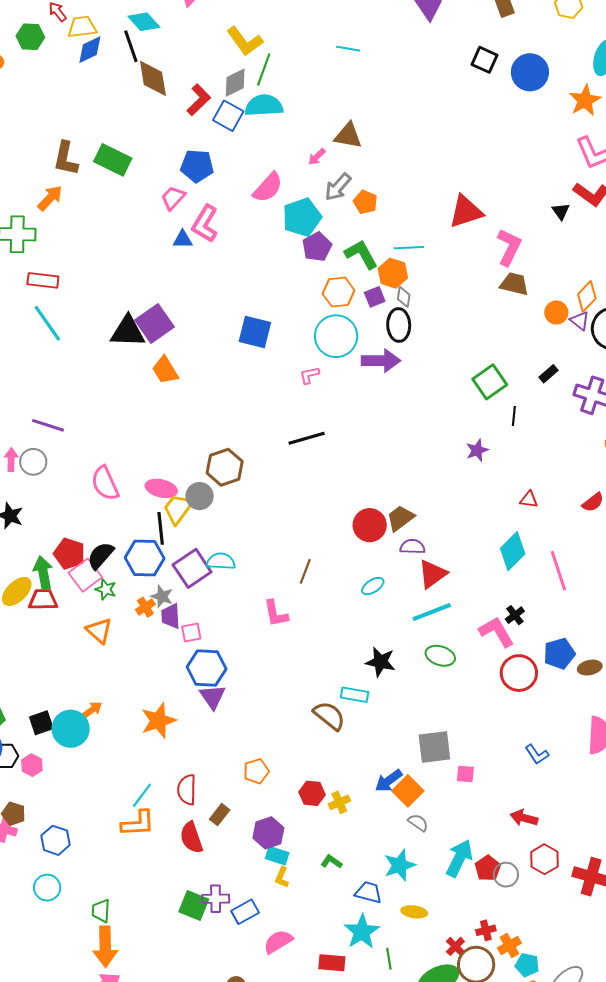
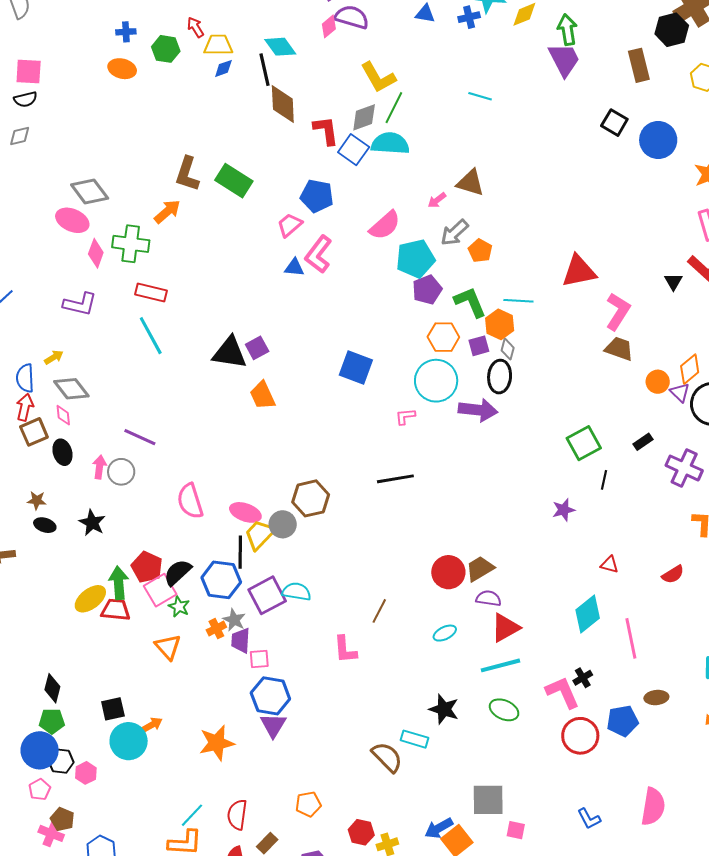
blue diamond: (90, 50) -> (223, 68), size x0.7
red L-shape: (199, 100) -> (326, 130), turned -60
purple square: (154, 324) -> (257, 348), size x0.6
brown ellipse: (590, 668) -> (656, 698), moved
black square: (41, 723) -> (113, 709), moved

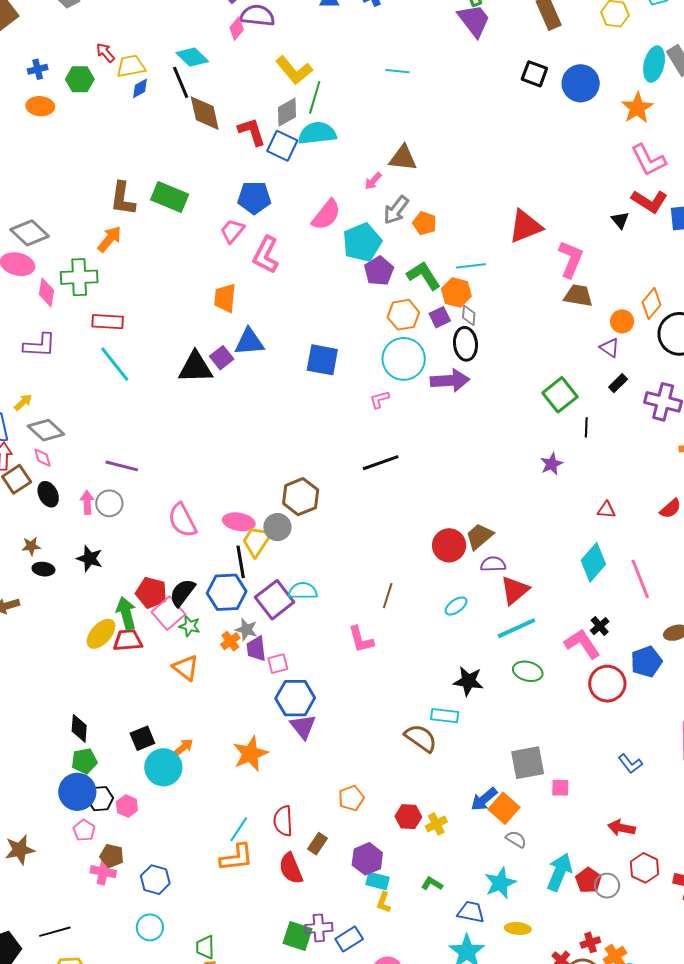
blue triangle: (294, 267) -> (249, 342), moved, size x1.5
purple triangle: (680, 392) -> (610, 348), moved
orange trapezoid: (262, 395) -> (225, 298), moved, turned 40

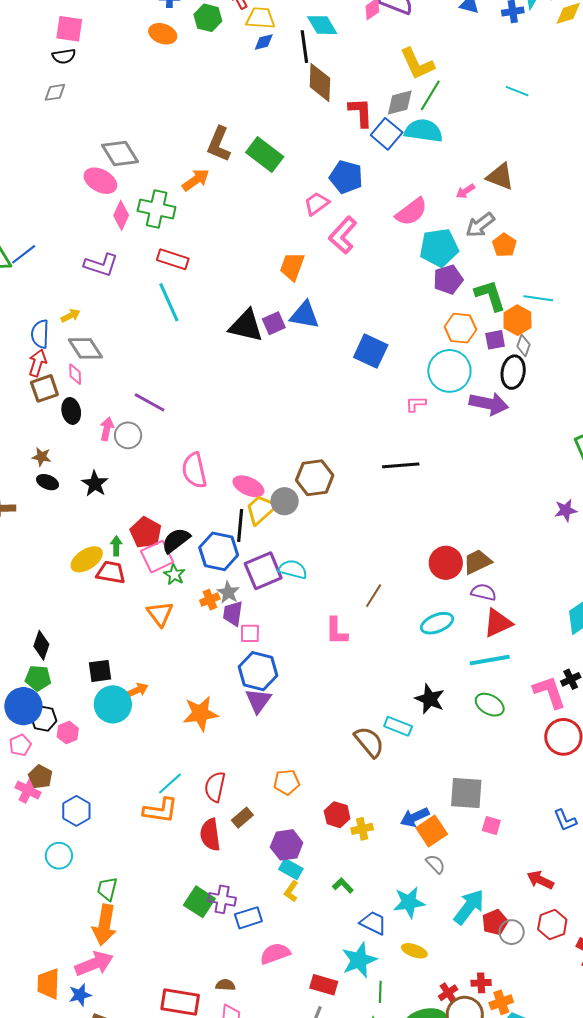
cyan ellipse: (456, 606) -> (437, 623), size x1.4
green arrow: (126, 613) -> (116, 546), size x0.6

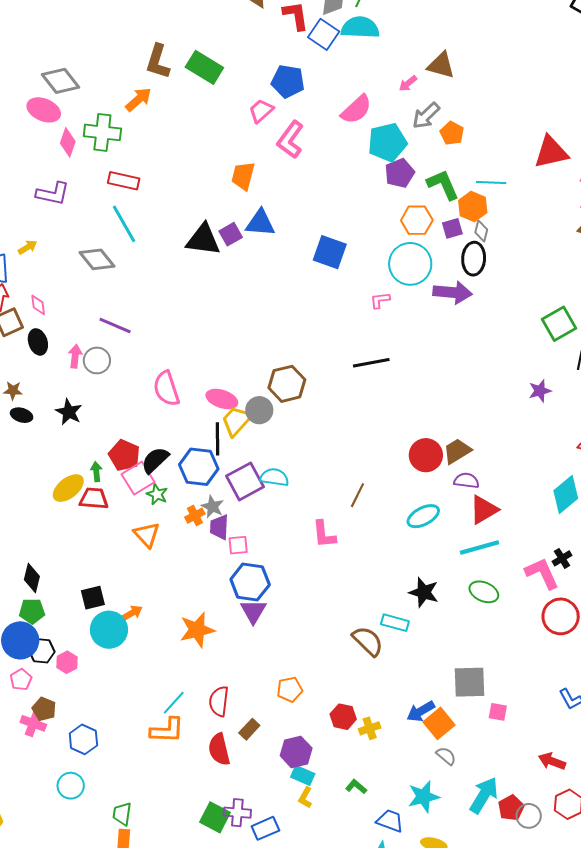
gray diamond: (85, 348) -> (97, 259), moved

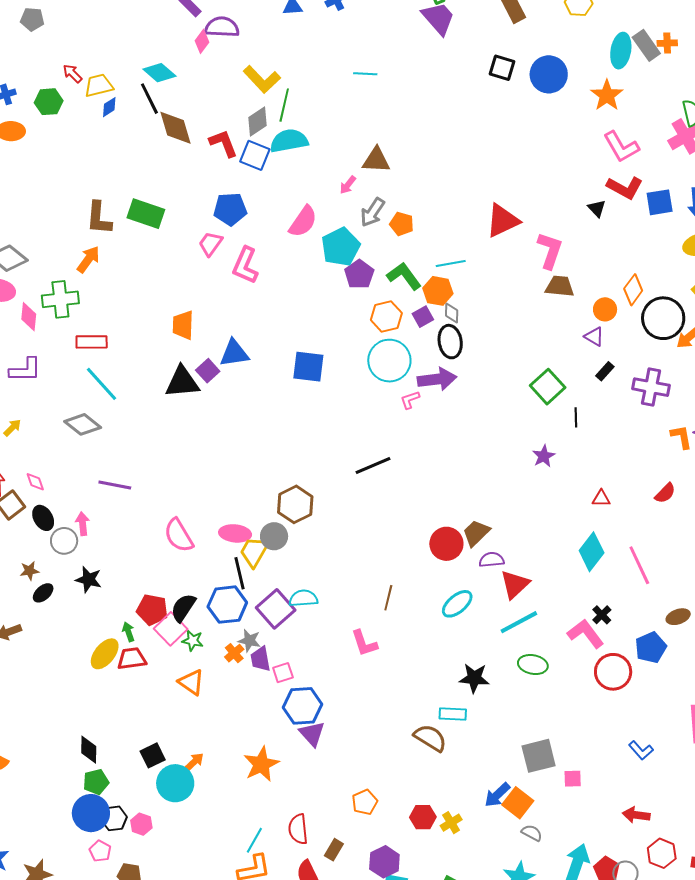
orange trapezoid: (243, 176) -> (183, 325), moved
pink L-shape: (380, 300) -> (410, 400), moved
gray circle: (97, 360) -> (64, 541), moved
black ellipse: (22, 415) -> (43, 593), turned -45

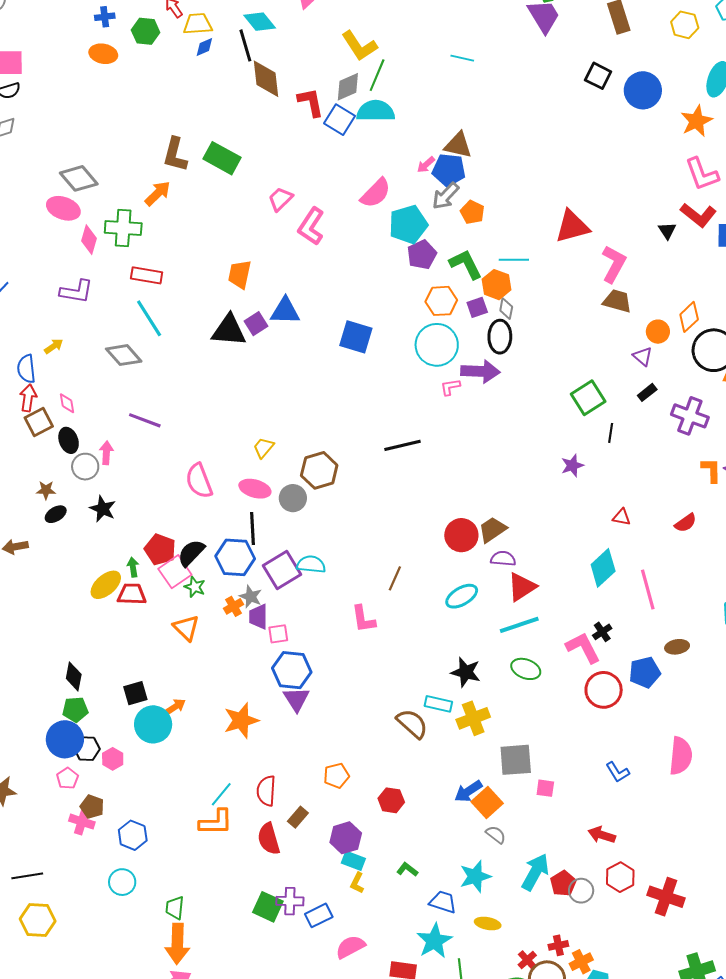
blue pentagon: (230, 209) -> (449, 170), moved
yellow trapezoid: (254, 552) -> (263, 448), moved, size x0.7
yellow cross: (451, 823) -> (473, 718), moved, size x1.5

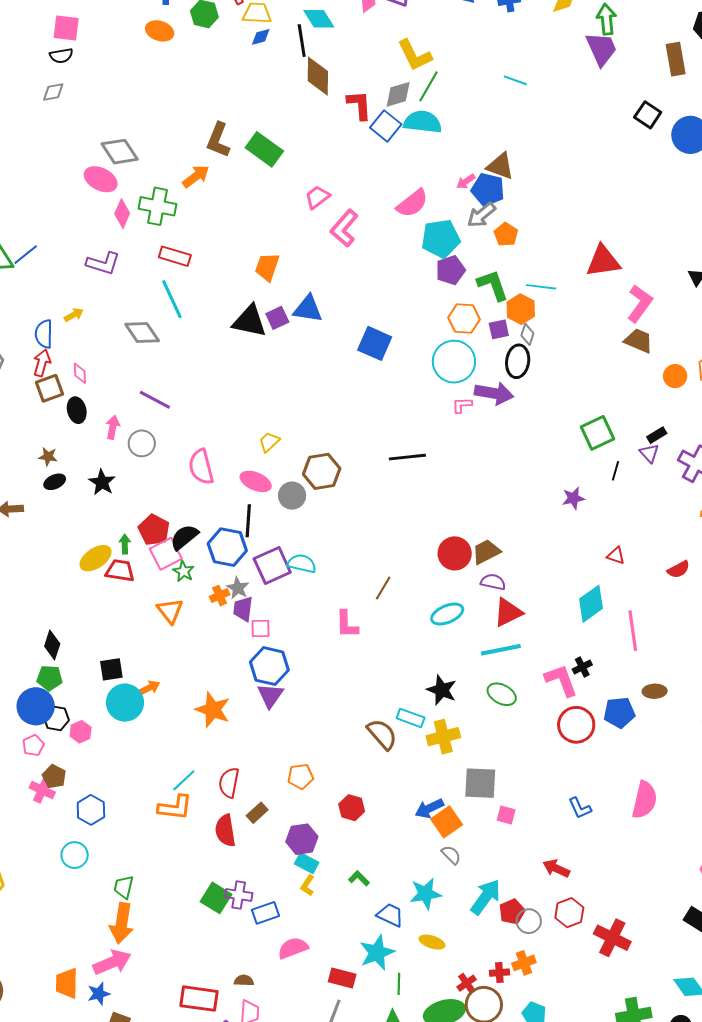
purple triangle: (643, 356) -> (649, 453), moved
gray circle: (85, 467) -> (142, 443), moved
orange star: (241, 720) -> (213, 710), turned 30
orange cross: (581, 962) -> (524, 963), moved

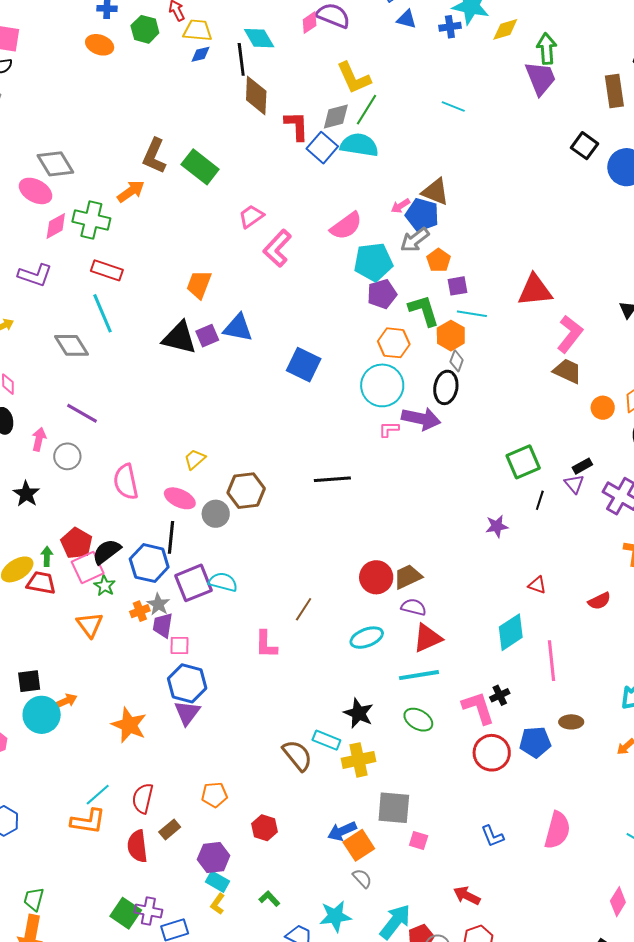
pink diamond: (122, 214) -> (56, 226), turned 36
purple square: (499, 329) -> (457, 286), moved

